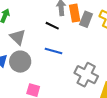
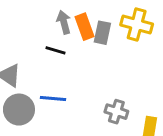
blue line: (53, 51) -> (53, 98), moved
gray cross: (86, 75) -> (116, 112), size x0.7

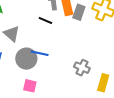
gray circle: (19, 110) -> (26, 59), moved

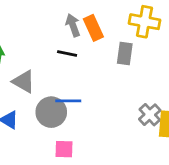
gray rectangle: (79, 12) -> (125, 53), moved
gray cross: (82, 68) -> (150, 115), moved, turned 35

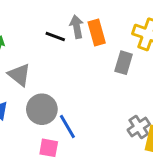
black line: (67, 53) -> (55, 37), moved
blue line: (68, 101) -> (67, 127), moved, turned 50

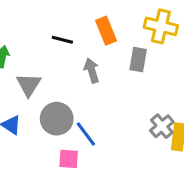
gray arrow: (77, 27) -> (92, 70), moved
gray triangle: (19, 75) -> (29, 85), turned 30

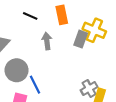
yellow cross: (161, 26) -> (94, 30), moved

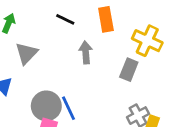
gray rectangle: (81, 39) -> (129, 70), moved
gray circle: (17, 70) -> (46, 106), moved

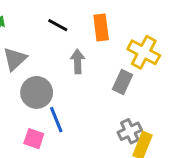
gray circle: (46, 106) -> (37, 92), moved

